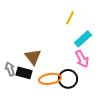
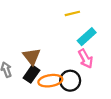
yellow line: (70, 18) -> (72, 13), turned 48
black rectangle: (24, 73) -> (32, 74), moved, turned -70

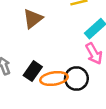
brown triangle: (32, 56) -> (33, 19), moved, turned 30

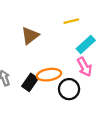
orange ellipse: (54, 79) -> (49, 75), moved

